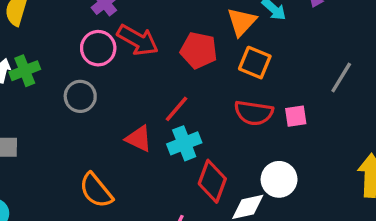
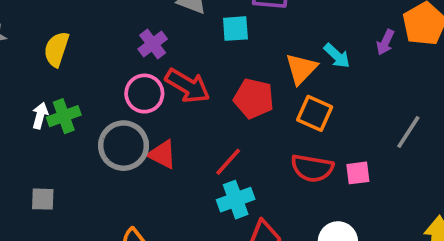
gray circle: (80, 96) -> (124, 146), size x1.4
red triangle: (139, 139) -> (162, 154), moved

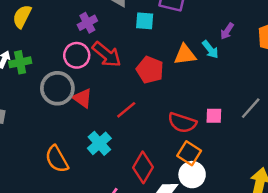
purple arrow: (385, 42) -> (227, 31), moved
orange triangle: (301, 69) -> (185, 55), turned 30
orange square: (315, 113) -> (189, 153), moved
pink square: (358, 173) -> (214, 116), moved
cyan cross: (236, 200) -> (99, 143), moved, turned -30

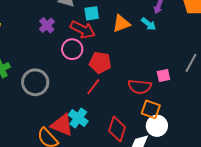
red arrow: (107, 54) -> (83, 30), moved
pink circle: (77, 55) -> (72, 49), moved
orange triangle: (185, 55) -> (121, 24), moved
red pentagon: (150, 70) -> (100, 63), moved
red triangle: (83, 98) -> (62, 125), moved, size x1.4

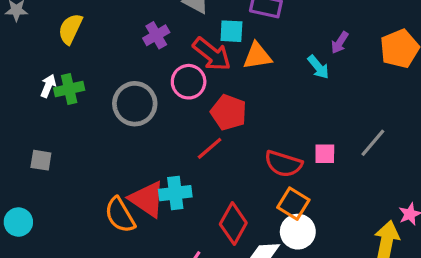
orange triangle: (121, 24) -> (257, 56), moved
gray circle: (35, 82) -> (135, 104), moved
cyan cross: (78, 118) -> (175, 193), turned 36

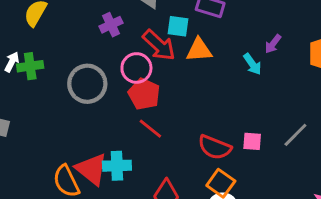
red pentagon: (229, 112) -> (144, 94), moved
red line: (210, 148) -> (150, 129), turned 75

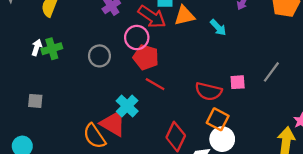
cyan arrow: (252, 64) -> (218, 27), moved
gray circle: (87, 84) -> (99, 56), size x0.7
cyan cross: (117, 166) -> (127, 106), moved, turned -35

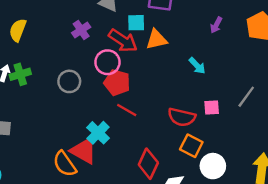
cyan arrow: (218, 27) -> (197, 66), moved
white circle: (222, 139) -> (213, 166), moved

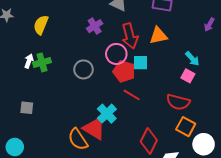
cyan square: (136, 23) -> (140, 63), moved
red arrow: (123, 41) -> (130, 36), turned 40
pink square: (212, 107) -> (188, 76), moved, turned 32

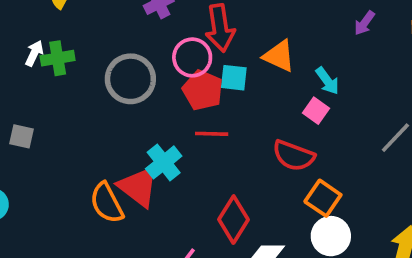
orange triangle: (158, 36) -> (279, 56), moved, turned 30
gray circle: (83, 69) -> (130, 79), size x1.4
red line: (132, 95) -> (212, 134), turned -36
orange square: (186, 127) -> (323, 198), moved

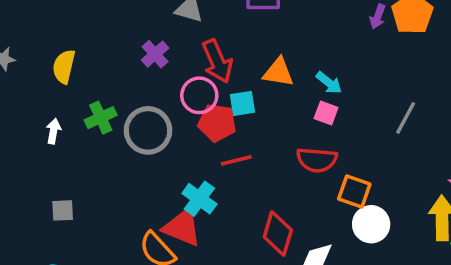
purple arrow: (364, 23) -> (378, 17), moved
green cross: (58, 58) -> (101, 118), moved

